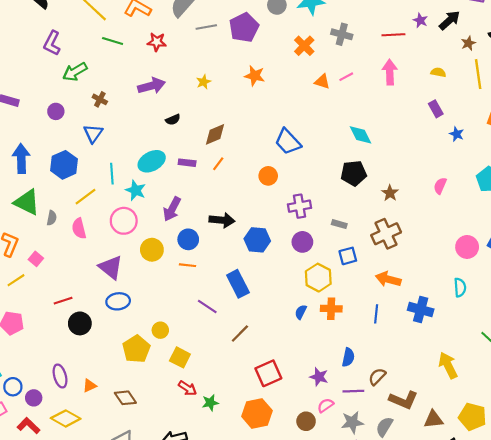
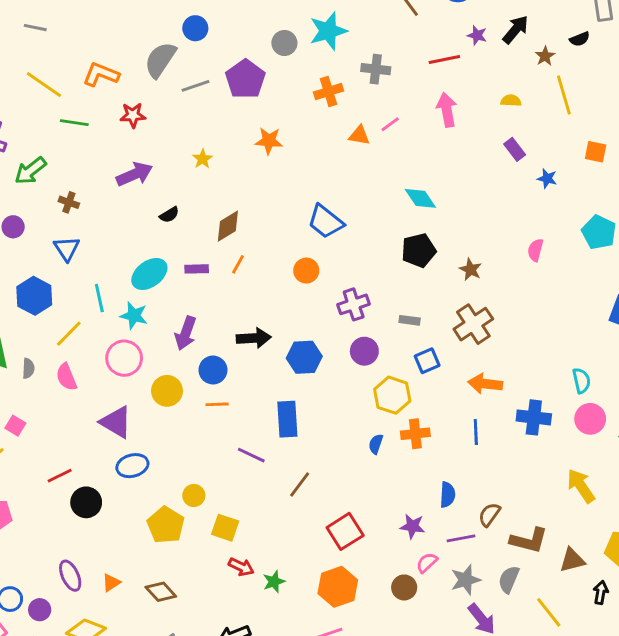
orange cross: (304, 46) -> (329, 92), turned 36
pink circle: (467, 247) -> (590, 419), moved
blue rectangle: (238, 284) -> (287, 419), turned 32

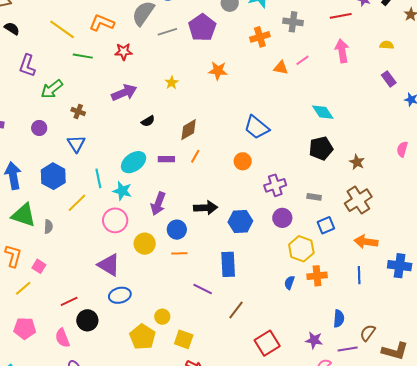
pink semicircle: (66, 377) -> (62, 338), moved

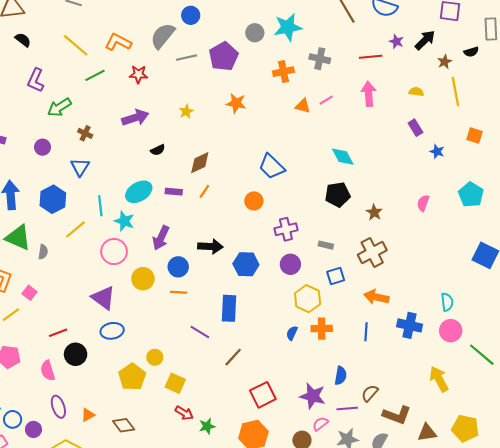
green line: (83, 56) -> (95, 75), turned -42
purple star: (314, 340) -> (313, 396), size x1.4

